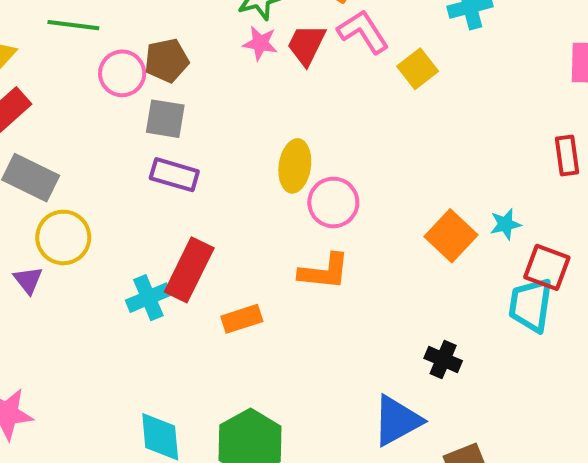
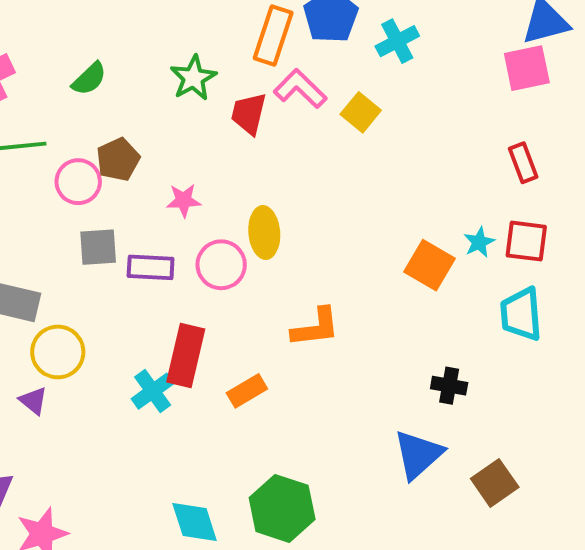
pink star: (260, 43) -> (184, 200), moved
gray square: (165, 119) -> (98, 247), moved
pink circle: (333, 202) -> (221, 265), moved
red square: (547, 267) -> (526, 241), moved

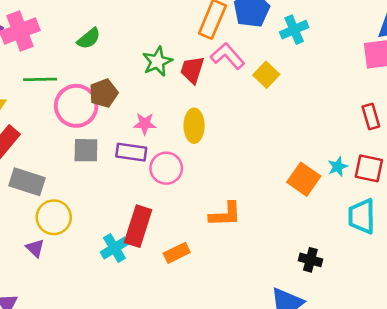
green star: (193, 78) -> (157, 62), moved
pink circle: (78, 182) -> (76, 106), size x1.4
yellow ellipse: (264, 233) -> (194, 126), moved
purple rectangle: (151, 267) -> (131, 152), moved

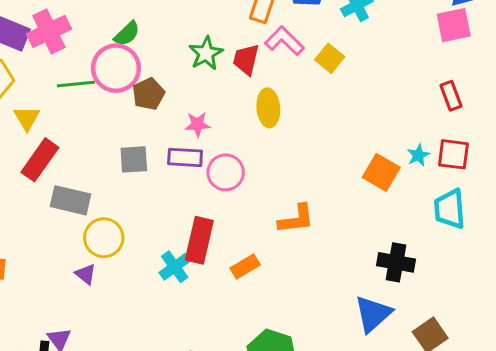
pink circle: (76, 106) -> (116, 68), moved
yellow ellipse: (194, 126) -> (268, 108), moved
black cross: (310, 260) -> (396, 262), size x1.4

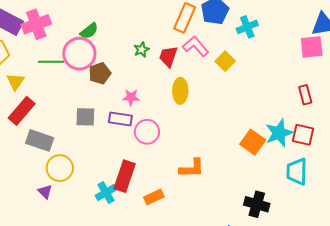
green star: (206, 53) -> (142, 50), size x0.7
cyan star: (418, 155) -> (279, 133), size x1.8

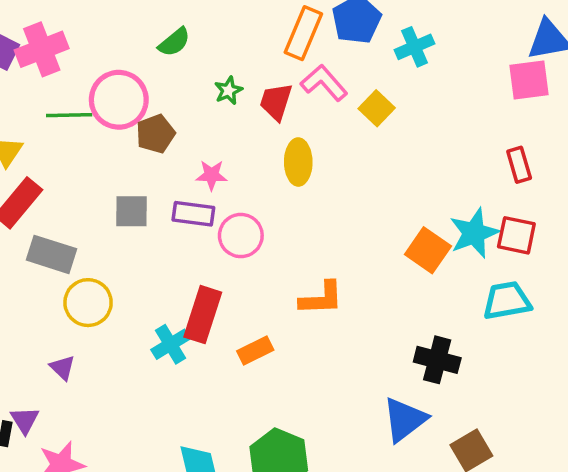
green semicircle: (89, 31) -> (174, 42), moved
cyan trapezoid: (297, 172) -> (507, 301), turned 80
purple triangle: (45, 192) -> (62, 368), moved

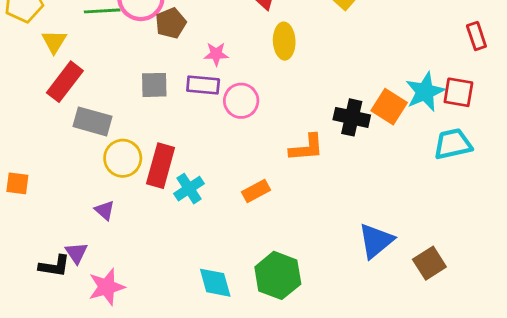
red rectangle: (519, 165) -> (476, 36), moved
red rectangle: (203, 315) -> (161, 166), moved
black cross: (437, 360) -> (352, 117), moved

